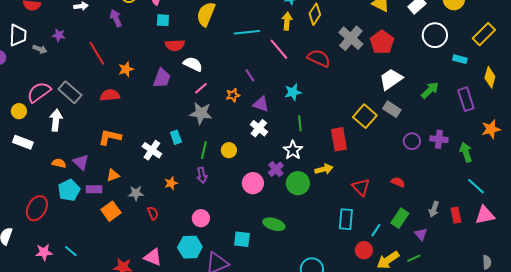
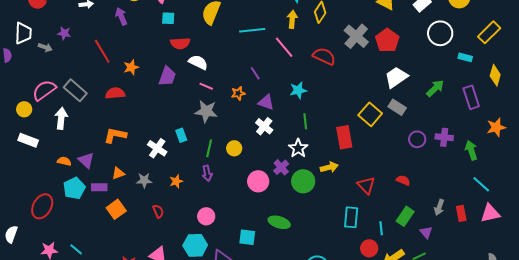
pink line: (201, 88) -> (206, 86), turned 64
gray star: (136, 193) -> (144, 180), moved
cyan line: (376, 230) -> (381, 228), turned -40

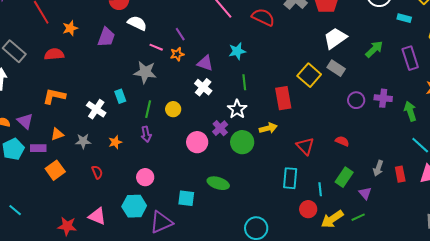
purple line: (255, 73) -> (180, 34), moved
pink line: (206, 86) -> (156, 47), moved

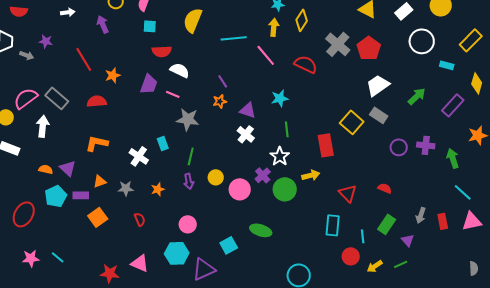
pink line: (156, 47) -> (173, 94), moved
purple rectangle: (410, 58) -> (453, 105), turned 60
yellow circle: (173, 109) -> (216, 177), moved
cyan square: (186, 198) -> (229, 245), turned -36
yellow arrow: (332, 219) -> (375, 266), size x0.7

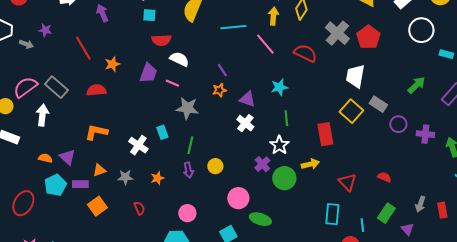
white trapezoid: (378, 85) -> (355, 76), moved, turned -45
purple circle: (399, 147) -> (398, 124), moved
pink circle: (240, 189) -> (238, 198), moved

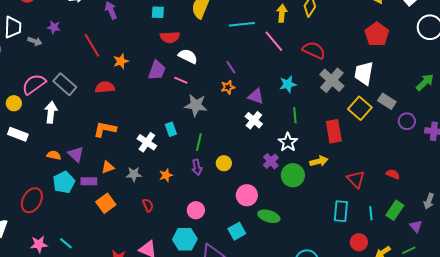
gray cross: (337, 33) -> (332, 80), moved
cyan line: (362, 225) -> (371, 213), moved

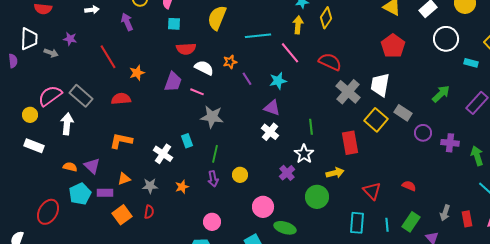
cyan star: (288, 84) -> (278, 81), moved
orange star: (228, 87) -> (230, 62), moved
green circle: (293, 175) -> (317, 197), moved
red semicircle: (148, 205) -> (149, 212), moved, turned 32

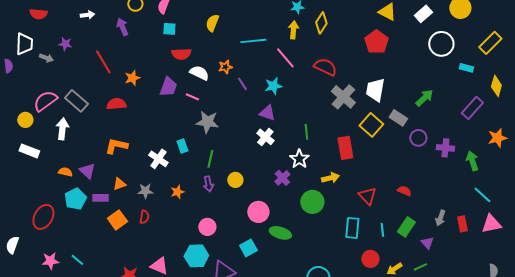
yellow semicircle: (217, 18) -> (212, 23), size x0.7
red pentagon: (393, 46) -> (376, 42), moved
green arrow: (441, 94) -> (424, 98), moved

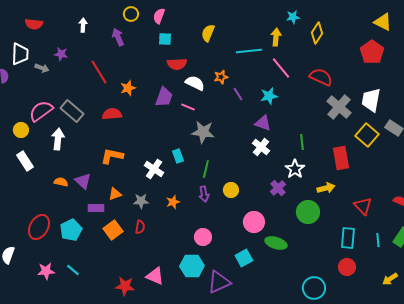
white arrow: (87, 15) -> (83, 25), turned -80
yellow arrow: (293, 30) -> (276, 37), moved
white rectangle: (29, 151) -> (25, 161), turned 36
cyan pentagon: (75, 199) -> (71, 230), moved
red circle: (370, 259) -> (347, 267), moved

